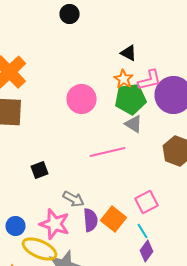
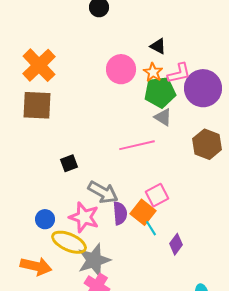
pink circle: (82, 99) -> (121, 69), moved
gray arrow: (74, 199) -> (103, 192), size x1.4
pink square: (146, 202) -> (157, 195), moved
cyan line: (142, 231) -> (151, 228), moved

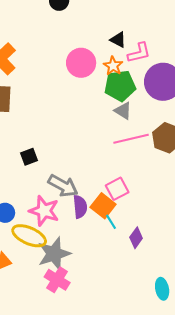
pink L-shape: (179, 73) -> (139, 53), moved
pink line: (137, 145) -> (131, 139), moved

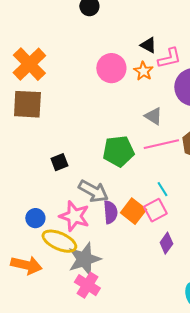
green pentagon: (120, 86) -> (118, 151), moved
pink square: (117, 189) -> (155, 210), moved
cyan line: (111, 222) -> (162, 189), moved

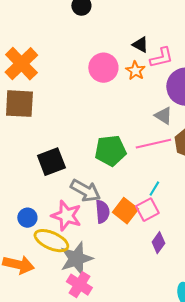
gray triangle: (153, 116) -> (163, 116), moved
black square: (59, 162) -> (51, 162), size x1.6
cyan line: (162, 189) -> (154, 189), turned 63

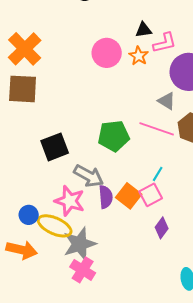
black triangle: (140, 45) -> (144, 30), turned -36
pink line: (153, 144) -> (157, 129), turned 32
blue circle: (27, 218) -> (29, 215), moved

